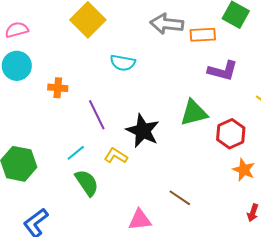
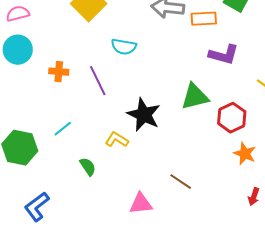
purple line: (97, 115) -> (98, 81), moved
cyan line: (76, 153) -> (63, 129), moved
green semicircle: (87, 183) -> (88, 167), size x0.7

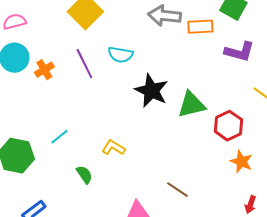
purple L-shape: (224, 55) -> (239, 52), moved
orange cross: (59, 72) -> (44, 70), moved, turned -36
purple line: (98, 81) -> (84, 64), moved
black star: (144, 115) -> (151, 91), moved

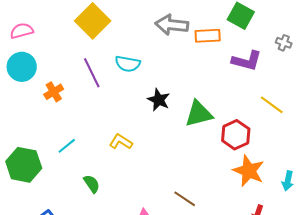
orange cross: (44, 70) -> (54, 92), moved
black star: (151, 91) -> (159, 100), size x0.7
yellow L-shape: (113, 148) -> (121, 142), moved
orange star: (241, 162) -> (249, 171), size x1.4

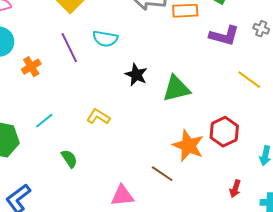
gray cross: (284, 43) -> (261, 29), moved
red hexagon: (236, 135) -> (224, 132), moved
orange star: (249, 171) -> (188, 146), moved

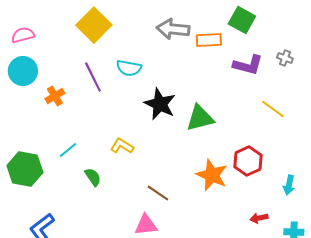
black star: (136, 75) -> (160, 104), size x1.4
green semicircle: (69, 159) -> (93, 177), moved
brown line: (162, 174) -> (158, 193), moved
red arrow: (235, 189) -> (259, 218), turned 60

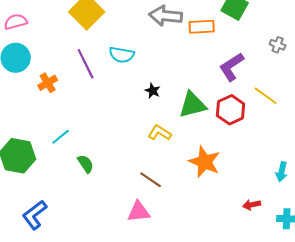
purple L-shape: (248, 65) -> (232, 67), moved, turned 132
black star: (160, 104) -> (153, 91), size x0.5
yellow L-shape: (122, 146) -> (160, 133), moved
red hexagon: (248, 161) -> (231, 110), moved

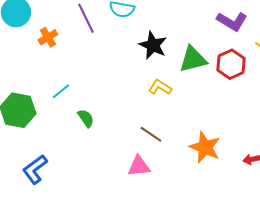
purple L-shape: (232, 67) -> (232, 21), turned -116
black star: (153, 91) -> (153, 45), size x1.8
orange star: (205, 162) -> (205, 147), moved

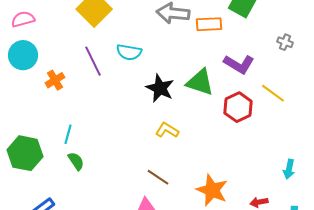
green triangle: (193, 59) -> (200, 82), moved, turned 32
cyan line: (61, 91) -> (68, 134), turned -36
green semicircle: (86, 118) -> (76, 161), moved

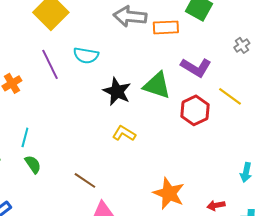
gray cross: (285, 42) -> (242, 45), turned 35
brown line: (158, 177) -> (85, 180), moved

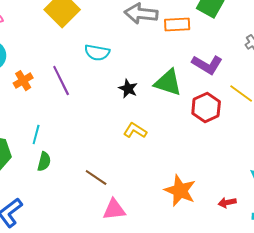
purple line: (50, 64) -> (61, 81), moved
black star: (117, 91) -> (128, 89), size x0.7
green semicircle: (33, 164) -> (44, 162), turned 48

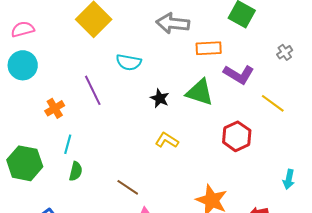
orange rectangle: (177, 25) -> (209, 48), moved
orange cross: (23, 81) -> (55, 108), moved
red hexagon: (206, 108) -> (237, 136), moved

